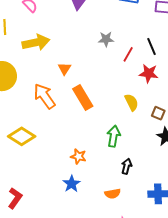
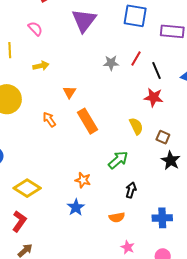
yellow arrow: (36, 42) -> (41, 66), size x0.6
red line: (128, 54) -> (136, 58), moved
orange arrow: (45, 96) -> (49, 120), size x0.6
yellow diamond: (22, 136) -> (27, 188), moved
green arrow: (114, 136) -> (118, 160), turned 40

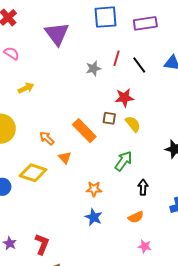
orange triangle: (69, 92) -> (65, 158), moved
red star: (154, 97) -> (124, 98), moved
brown square: (163, 137) -> (109, 118), moved
yellow diamond: (27, 188) -> (33, 173), moved
pink star: (128, 247) -> (145, 246), moved

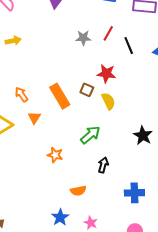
blue star: (94, 217) -> (60, 217), moved
orange semicircle: (136, 217) -> (78, 191), moved

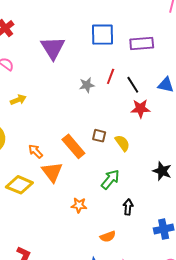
red star: (106, 74) -> (140, 109), moved
orange triangle: (34, 118) -> (52, 172), size x1.6

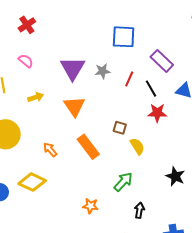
purple rectangle: (142, 44) -> (162, 61), moved, turned 45
purple triangle: (53, 48) -> (73, 68), moved
gray star: (87, 85) -> (102, 71), moved
brown square: (99, 136) -> (120, 128), moved
orange triangle: (52, 172) -> (74, 106), moved

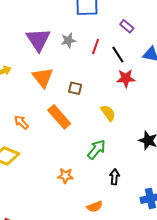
purple rectangle: (162, 61) -> (127, 26), size x0.6
brown square: (120, 128) -> (75, 88), moved

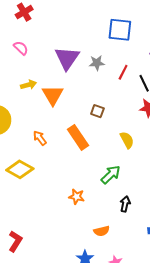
orange triangle: (43, 77) -> (53, 95), moved

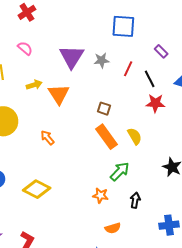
orange rectangle: (78, 137) -> (107, 137), moved
yellow diamond: (20, 169) -> (37, 189), moved
orange star: (77, 197) -> (100, 195), moved

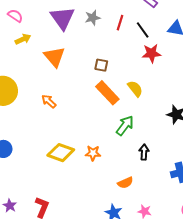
yellow arrow: (34, 85) -> (23, 39), moved
yellow diamond: (37, 189) -> (61, 153), moved
orange star: (100, 195) -> (93, 153), moved

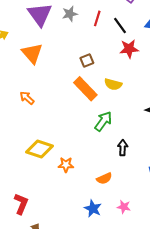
brown square: (101, 65) -> (87, 61), moved, turned -32
yellow semicircle: (135, 89) -> (113, 84), turned 144
orange star: (93, 153) -> (66, 165), moved

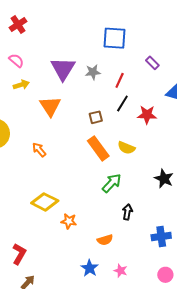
black line: (120, 25) -> (122, 104), moved, turned 60
brown square: (87, 61) -> (96, 117), moved

